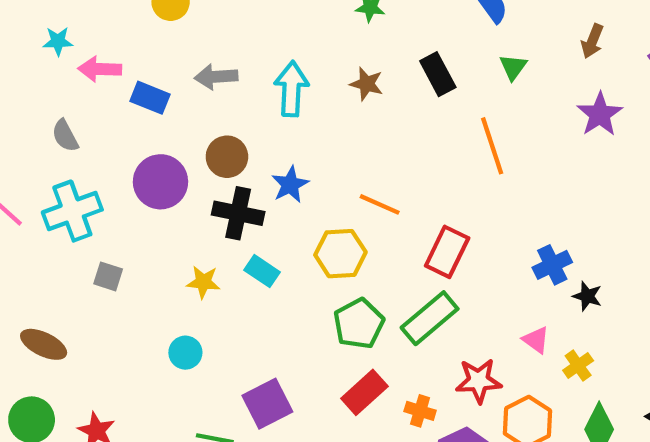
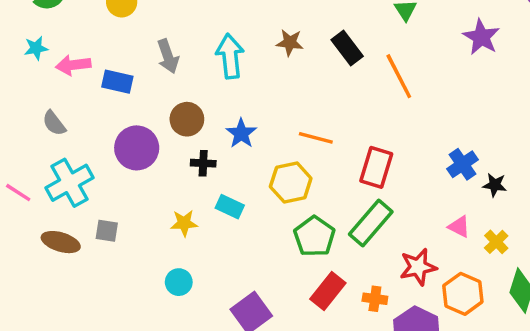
black rectangle: (438, 74) -> (347, 48), moved
gray arrow: (216, 77) -> (168, 56), turned -96
black cross: (238, 213) -> (203, 163), size x0.6
brown ellipse: (44, 344) -> (61, 242), moved

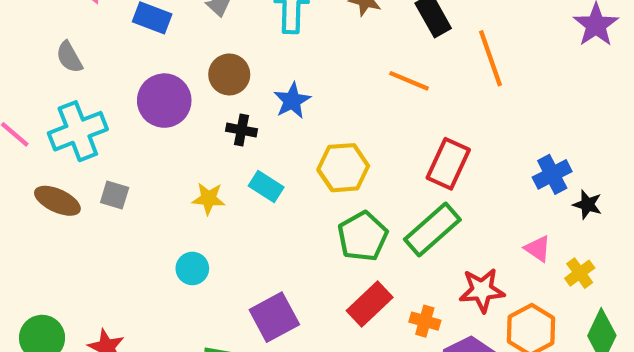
orange line: (316, 138) -> (409, 81), moved

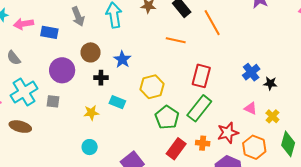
gray square: (115, 195) -> (53, 101), moved
orange cross: (425, 321) -> (203, 143), moved

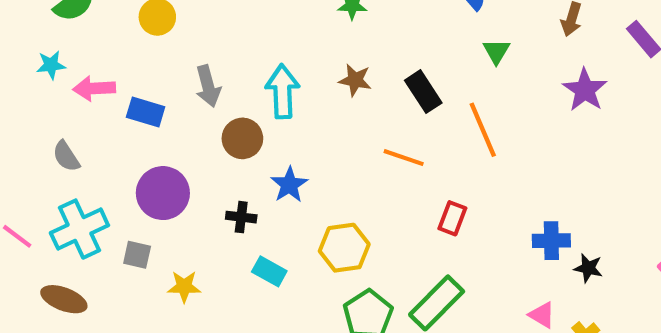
brown circle: (91, 52) -> (242, 138), moved
blue cross: (251, 72) -> (551, 241), turned 30
red rectangle: (201, 76) -> (452, 218), moved, size x0.7
yellow star: (91, 113) -> (184, 287), moved

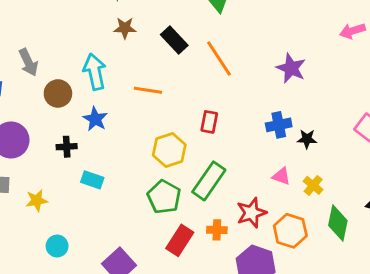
brown star: (355, 80) -> (125, 28), moved
purple star: (585, 90) -> (291, 68), moved
cyan arrow: (282, 91) -> (95, 72), moved
orange line: (404, 158) -> (148, 90), moved
yellow hexagon: (344, 248) -> (169, 150), moved

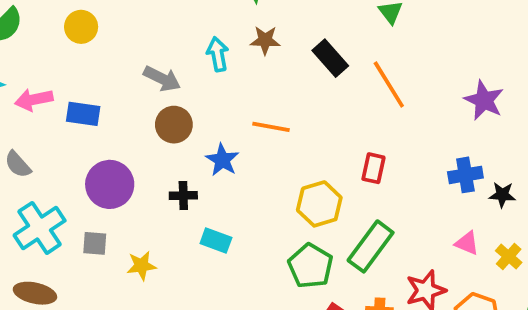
gray arrow: (28, 62) -> (162, 79), moved, turned -40
cyan arrow: (95, 72) -> (218, 54), moved, size x0.7
orange line: (148, 90) -> (271, 127), moved

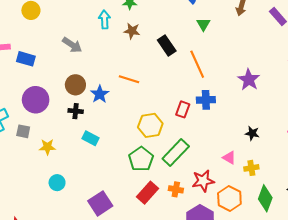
cyan arrow: (218, 54) -> (105, 20), moved
brown circle: (174, 125) -> (75, 85), moved
blue cross: (465, 175) -> (206, 100), moved
yellow cross: (509, 257) -> (251, 168), turned 32

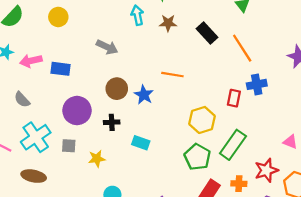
black cross: (76, 111) -> (112, 122), moved

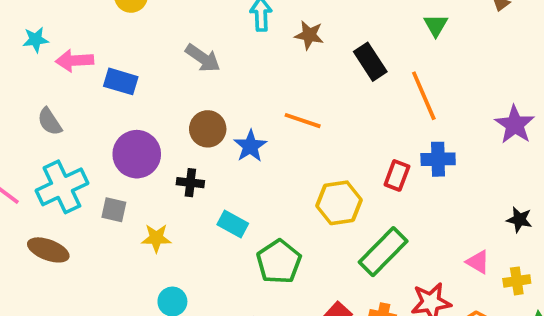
green pentagon: (197, 157) -> (279, 262), moved

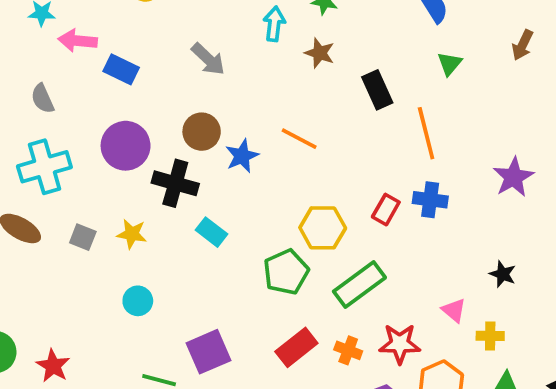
black cross: (190, 183) -> (175, 183), size x1.6
gray square: (114, 210) -> (83, 237), moved
green pentagon: (279, 262) -> (286, 272), moved

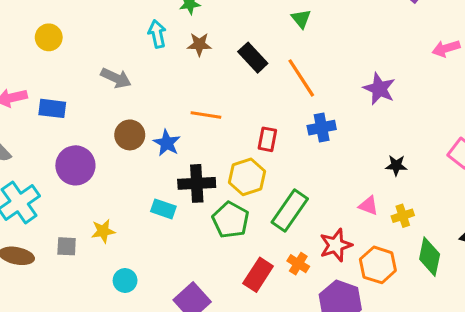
black cross: (175, 183) -> (197, 183), moved
red rectangle: (386, 210) -> (267, 139), moved
orange cross: (348, 350) -> (298, 264), turned 30

